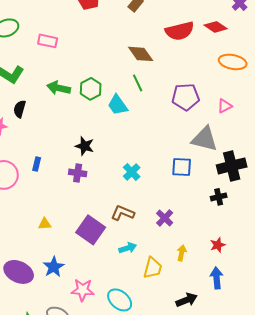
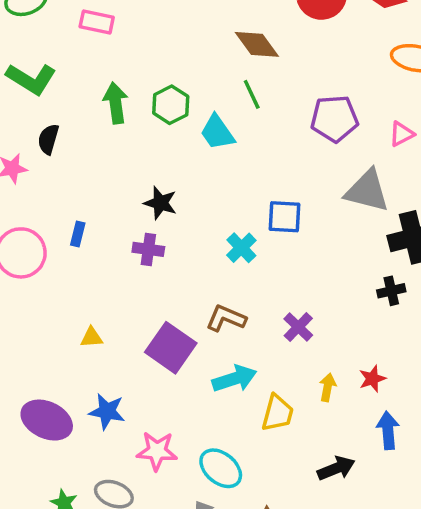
green arrow: (59, 88) -> (116, 103), turned 70
blue square: (182, 167) -> (284, 217), moved
red star: (218, 245) -> (372, 379), moved
cyan arrow: (128, 248) -> (234, 379), size x1.4
blue star: (54, 267) -> (107, 411), turned -30

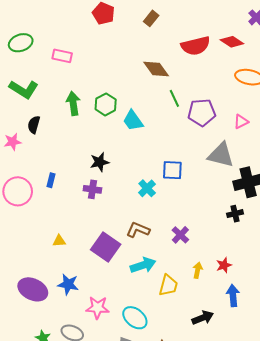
green line: (252, 94) -> (174, 98), moved
black star: (160, 203) -> (100, 162), turned -30

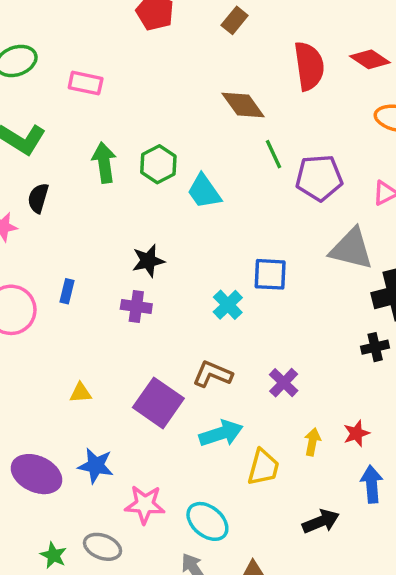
red semicircle: (196, 46) -> (309, 66), turned -84

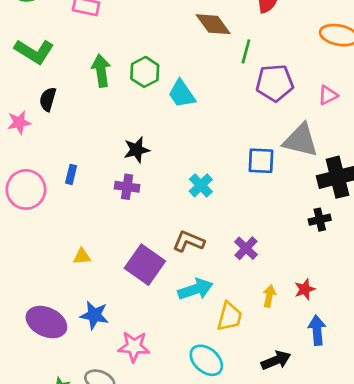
green line: (273, 154) -> (246, 51), moved, turned 40
blue square: (270, 274) -> (261, 161), moved
cyan ellipse: (207, 521) -> (206, 360), moved

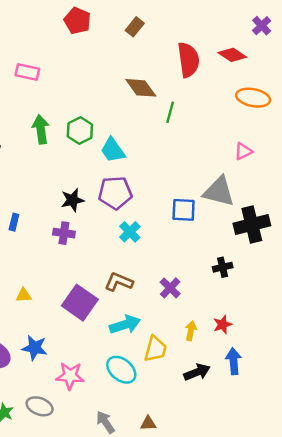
purple pentagon: (275, 83) -> (115, 193), moved
black cross: (320, 220) -> (223, 267), moved
cyan ellipse: (206, 360) -> (121, 370), moved
black arrow: (276, 360) -> (197, 372), moved

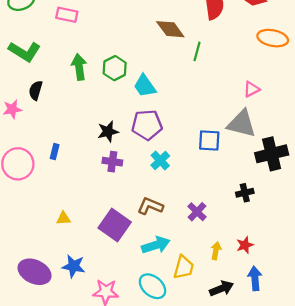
pink triangle: (243, 151) -> (252, 89), moved
purple cross: (64, 233) -> (112, 162), moved

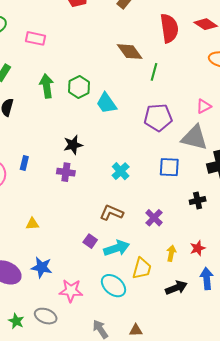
purple pentagon: (147, 125) -> (158, 117), moved
blue square: (209, 140) -> (169, 167), moved
purple cross: (112, 162) -> (66, 172), moved
purple square: (115, 225) -> (90, 241), moved, size x0.5

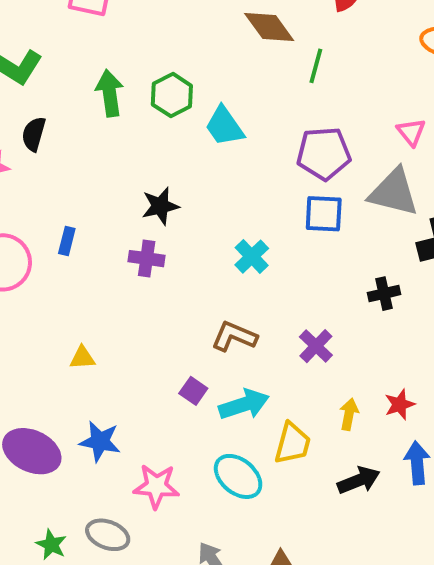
pink triangle: (204, 106) -> (411, 132), turned -42
blue square: (169, 167) -> (324, 214), moved
black cross: (198, 201) -> (384, 294), moved

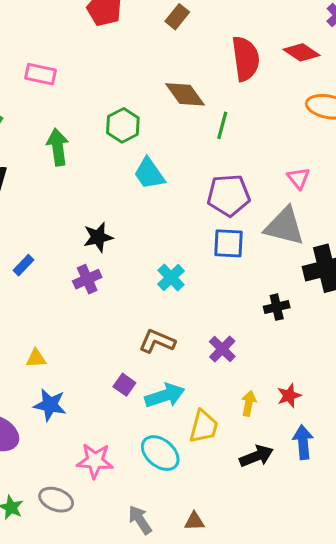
green hexagon: (172, 95) -> (123, 125), moved
blue rectangle: (67, 241) -> (24, 265), turned 30
purple cross: (147, 259) -> (87, 279), turned -32
blue star: (100, 441) -> (50, 405), moved

